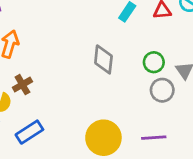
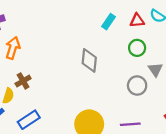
green circle: (154, 62) -> (137, 48), moved

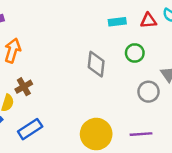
cyan rectangle: (109, 22) -> (117, 22), turned 49
green circle: (137, 48) -> (135, 53), moved

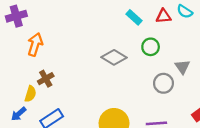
cyan rectangle: (117, 22) -> (134, 17), turned 49
gray diamond: (96, 64) -> (114, 57), turned -65

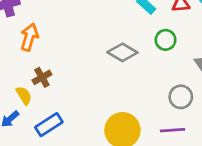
gray circle: (163, 83) -> (181, 97), moved
yellow semicircle: (30, 94) -> (24, 95), turned -49

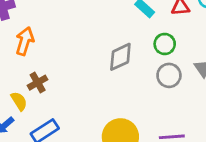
gray diamond: (122, 52) -> (120, 57), turned -56
gray circle: (181, 97) -> (169, 75), moved

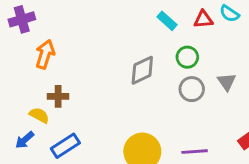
brown cross: (38, 83) -> (58, 96), turned 30
yellow semicircle: (19, 101) -> (39, 115), turned -30

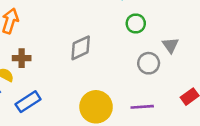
gray diamond: (142, 70) -> (81, 48), moved
gray circle: (192, 89) -> (149, 63), moved

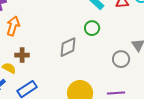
green circle: (136, 23) -> (92, 28), moved

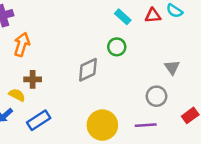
gray circle: (121, 59) -> (156, 96), moved

